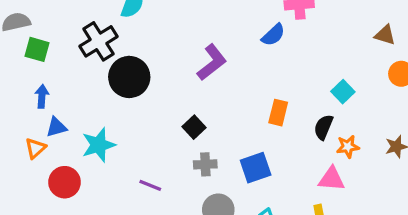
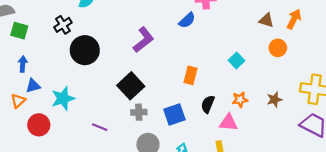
black cross: (98, 41) -> (63, 25), size x0.7
black square: (194, 127) -> (131, 86), size x1.6
black semicircle: (323, 127) -> (208, 104), moved

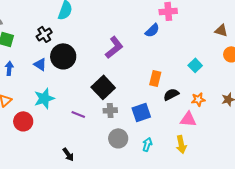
blue triangle: (33, 86) -> (40, 64), moved, turned 48
black semicircle: (208, 104) -> (171, 94), moved, turned 42
purple line: (100, 127) -> (78, 114), moved

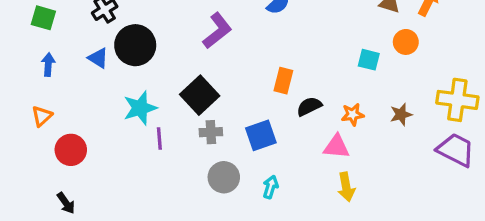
cyan square: (195, 65) -> (369, 60), moved, turned -32
cyan star: (44, 98) -> (140, 108), moved
purple line: (78, 114) -> (159, 139), turned 64
yellow arrow: (181, 144) -> (346, 187), moved
black arrow: (68, 154) -> (66, 203), moved

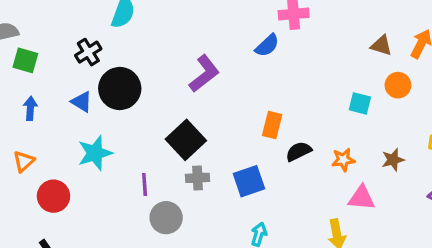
cyan star: (140, 108) -> (95, 153), moved
pink triangle: (337, 147) -> (362, 198), moved
gray circle: (224, 177) -> (166, 218), moved

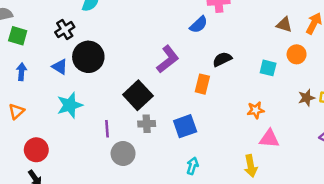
purple L-shape: (204, 74) -> (168, 59), moved
black semicircle: (299, 151) -> (222, 59), moved
brown star: (393, 160) -> (306, 98), moved
red circle: (53, 196) -> (36, 150), moved

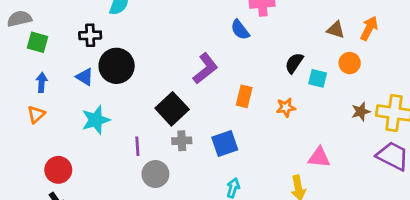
blue semicircle: (199, 25) -> (240, 30), turned 96
black cross: (65, 30) -> (90, 35), turned 30
black semicircle: (222, 59) -> (294, 63), moved, turned -30
orange star: (256, 110) -> (286, 107), moved
orange triangle: (16, 111) -> (36, 114), moved

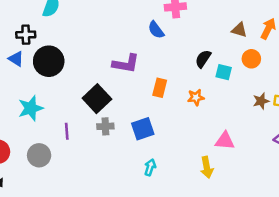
purple L-shape: (205, 69) -> (126, 64), turned 48
blue triangle: (85, 77) -> (16, 59), moved
gray circle: (155, 174) -> (39, 155), moved

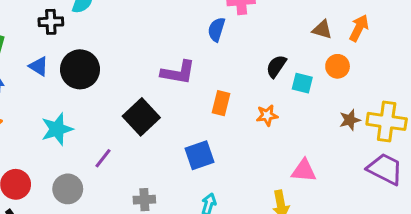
blue semicircle: (156, 30) -> (216, 29), turned 54
black cross: (26, 35) -> (51, 22), moved
gray cross: (105, 126) -> (144, 200), moved
purple line: (67, 131) -> (103, 158), turned 42

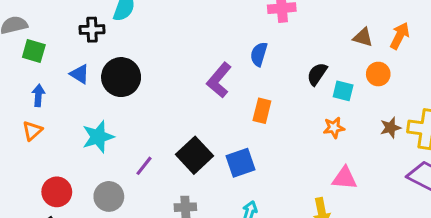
blue semicircle: (216, 29) -> (259, 54), moved
purple L-shape: (178, 72) -> (219, 80), turned 120
orange star: (267, 115) -> (334, 128), moved
black square: (141, 117) -> (195, 155), moved

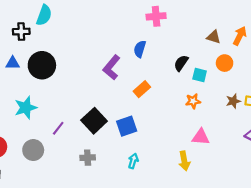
blue triangle: (80, 74) -> (13, 63), turned -32
orange rectangle: (262, 111) -> (142, 89), turned 35

